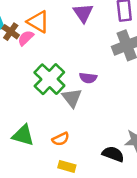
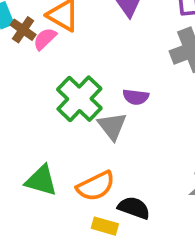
orange semicircle: (61, 139) -> (96, 186), size x1.5
black semicircle: (113, 154) -> (134, 208), moved

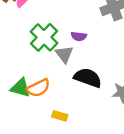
orange semicircle: (96, 186) -> (38, 88), moved
black semicircle: (134, 208) -> (88, 78), moved, size x1.4

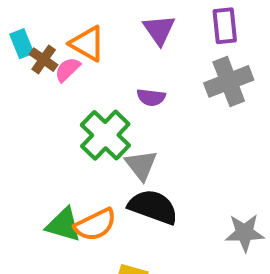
purple semicircle: (79, 36) -> (151, 97), moved
black semicircle: (88, 78) -> (153, 207), moved

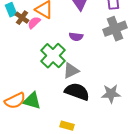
gray triangle: (141, 165) -> (71, 71), turned 42
orange semicircle: (95, 225) -> (15, 101), moved
gray star: (245, 233) -> (111, 94), moved

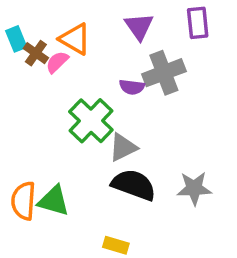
gray cross: (115, 29) -> (164, 73), moved
orange semicircle: (15, 101) -> (23, 201), turned 120

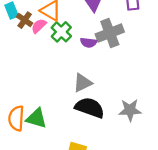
green cross: (91, 121) -> (61, 32), moved, size x0.7

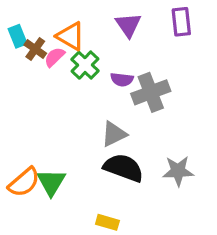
gray cross: (110, 33) -> (151, 92), moved
orange semicircle: (16, 118) -> (24, 182), turned -135
green triangle: (36, 118) -> (51, 182), turned 45

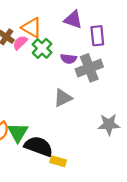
purple rectangle: (181, 22) -> (97, 36), moved
purple triangle: (128, 25) -> (73, 20), turned -36
black semicircle: (124, 168) -> (39, 146), moved

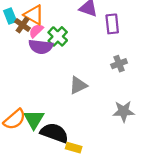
orange triangle: (32, 28) -> (34, 15), moved
purple semicircle: (69, 59) -> (41, 47), moved, size x1.5
gray cross: (89, 68) -> (119, 64), moved, size x0.6

